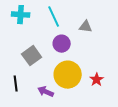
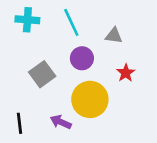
red star: (97, 80) -> (126, 73), moved
black line: (16, 84) -> (19, 123), moved

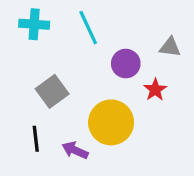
gray triangle: (114, 36) -> (170, 47), moved
purple circle: (82, 58) -> (126, 64), moved
black line: (19, 123) -> (36, 139), moved

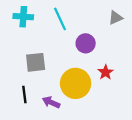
gray triangle: (170, 47) -> (116, 18), moved, turned -32
red star: (155, 90) -> (106, 72), moved
gray square: (52, 91) -> (36, 62), turned 30

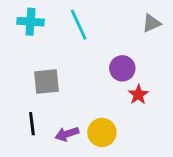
purple circle: (86, 43) -> (122, 68), moved
yellow circle: (76, 83) -> (102, 132), moved, size x0.7
purple arrow: (51, 102) -> (67, 134), turned -42

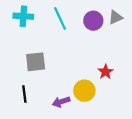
purple circle: (122, 68) -> (93, 21), moved
yellow circle: (102, 132) -> (84, 91), moved
purple arrow: (67, 134) -> (61, 102), moved

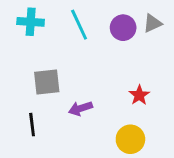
yellow circle: (84, 91) -> (130, 139), moved
purple arrow: (61, 102) -> (81, 108), moved

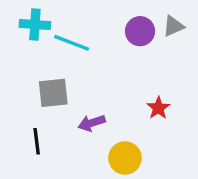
cyan line: (79, 25) -> (72, 43), moved, turned -44
yellow circle: (130, 139) -> (125, 158), moved

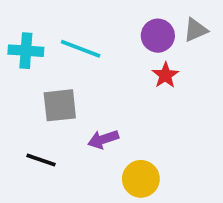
cyan cross: (35, 24) -> (26, 51), moved
red star: (158, 108) -> (165, 75), moved
black line: (37, 141) -> (41, 160), turned -64

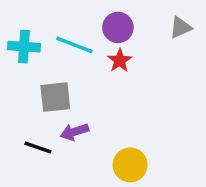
purple circle: (158, 36) -> (118, 27), moved
red star: (165, 75) -> (120, 61), moved
purple arrow: (103, 139) -> (74, 132), moved

